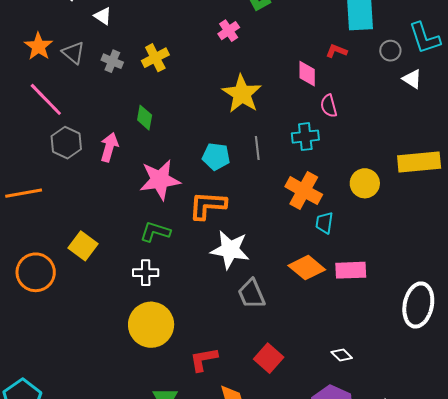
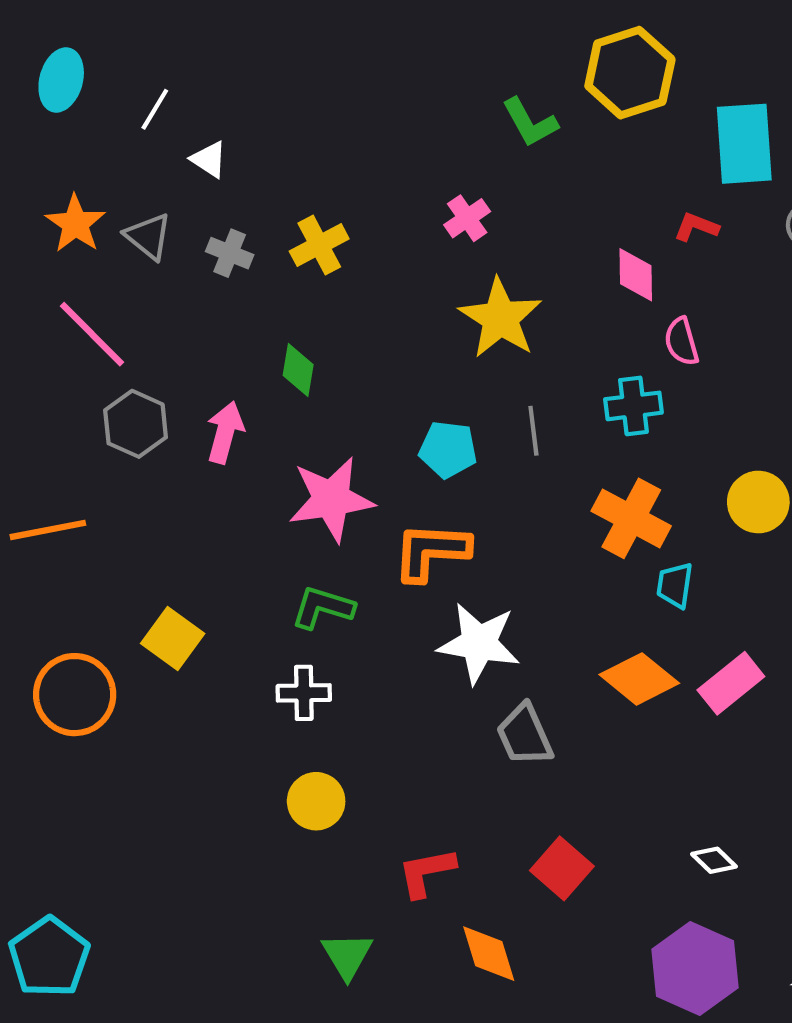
pink cross: (229, 31) -> (467, 218), moved
pink rectangle: (351, 270) -> (731, 683), turned -36
yellow circle: (151, 325) -> (316, 801), size x0.6

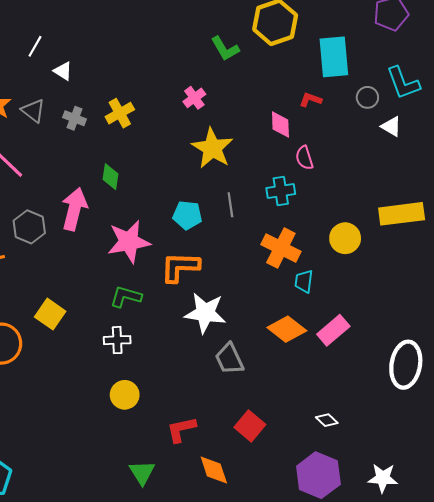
gray hexagon: (136, 424) -> (29, 227), moved
pink arrow: (225, 432) -> (74, 209), size x1.4

